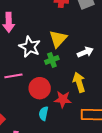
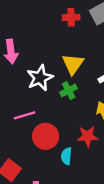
white star: (30, 47) -> (40, 78), turned 30
red circle: (40, 88) -> (46, 136), moved

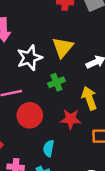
green cross: (69, 90) -> (56, 82), moved
cyan semicircle: (66, 156) -> (49, 148), moved

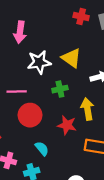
yellow triangle: (63, 47) -> (71, 58), turned -45
cyan semicircle: (49, 148) -> (42, 149), turned 120

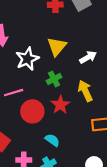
yellow triangle: (71, 58) -> (57, 47), turned 50
red star: (67, 125) -> (60, 105), moved, turned -30

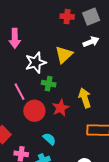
white arrow: (88, 57) -> (91, 42), moved
green cross: (54, 79) -> (49, 84), moved, turned 32
pink line: (14, 93) -> (19, 92), turned 72

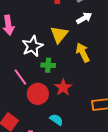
yellow arrow: (85, 98) -> (83, 53), moved

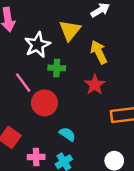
red star: (63, 87) -> (95, 85), moved

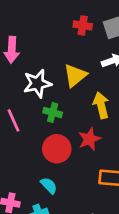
red circle: (44, 103) -> (57, 149), moved

